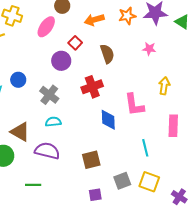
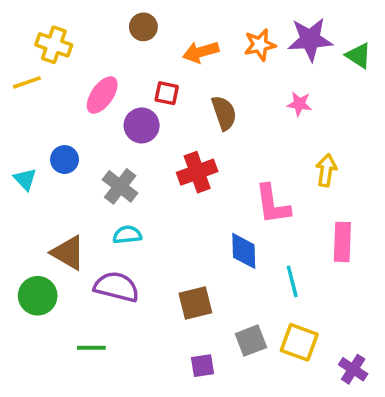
pink ellipse: (46, 27) -> (102, 95), moved
red square: (75, 43) -> (167, 93), turned -32
blue diamond: (108, 120) -> (244, 251), moved

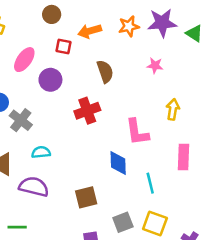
red square: (167, 93) -> (64, 47), moved
gray cross: (120, 186) -> (21, 120), moved

